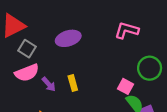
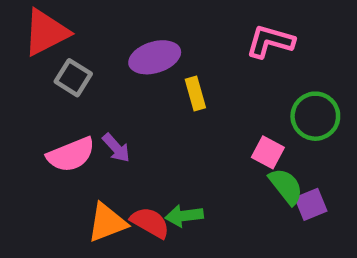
pink semicircle: (27, 73) -> (71, 155), moved
yellow rectangle: (73, 83) -> (195, 94), moved

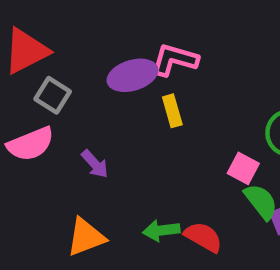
pink L-shape: (270, 41) -> (175, 60), moved
pink semicircle: (71, 155) -> (31, 144), moved
red semicircle: (150, 223) -> (203, 237), moved

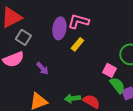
purple ellipse: (132, 75) -> (59, 28), turned -65
yellow rectangle: (172, 111) -> (77, 44), turned 56

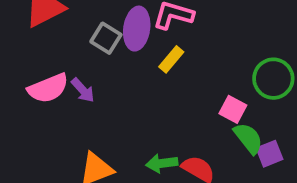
gray square: (23, 37) -> (106, 38), moved
purple arrow: (42, 68) -> (83, 90), moved

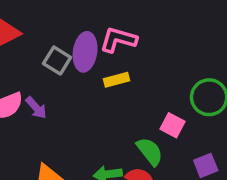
yellow rectangle: (171, 59) -> (117, 80), turned 35
green semicircle: (248, 138) -> (150, 151), moved

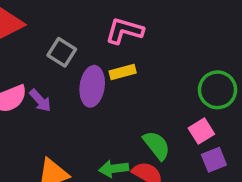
purple ellipse: (85, 52) -> (92, 86), moved
pink square: (172, 125) -> (201, 131), moved, turned 30

